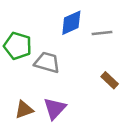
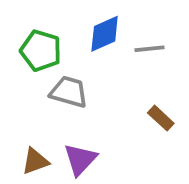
green pentagon: (18, 46) -> (41, 51), moved

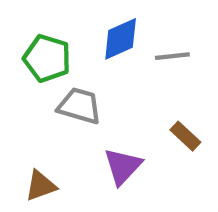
purple triangle: (80, 159) -> (123, 166), moved

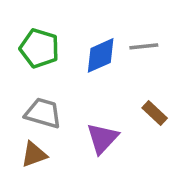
blue diamond: (121, 39) -> (101, 55), moved
gray trapezoid: (80, 106) -> (43, 113), moved

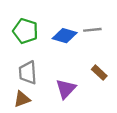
blue diamond: (101, 55) -> (65, 36), turned 40
gray trapezoid: (43, 113) -> (28, 73), turned -110

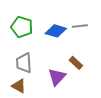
brown rectangle: (99, 73) -> (76, 63), moved
brown triangle: (22, 99) -> (19, 86), turned 49

